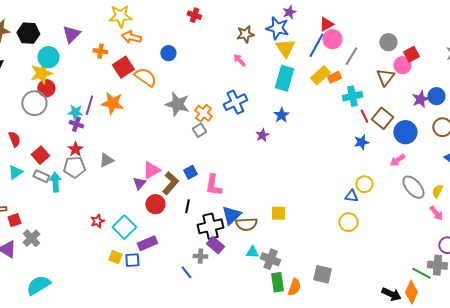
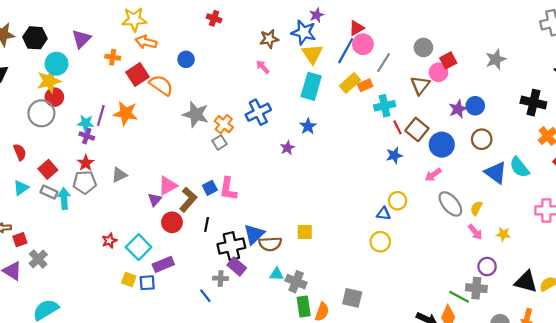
pink L-shape: (213, 185) -> (228, 189), moved

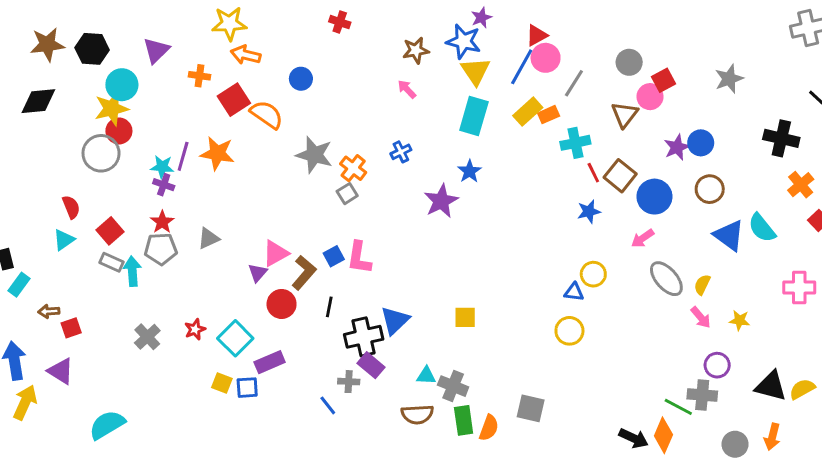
blue cross: (258, 112) -> (401, 152), size x0.6
purple star: (287, 148) -> (441, 201), size x1.6
cyan triangle: (21, 188) -> (64, 240), moved
brown semicircle: (270, 244) -> (417, 414), moved
gray cross: (38, 259) -> (147, 337), moved

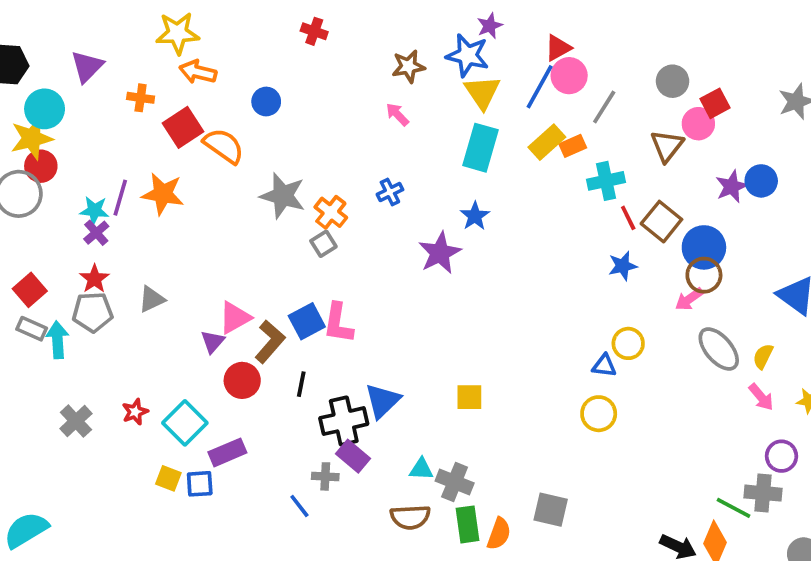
purple cross: (164, 185) -> (96, 233), turned 30
brown circle: (710, 189) -> (704, 275), moved
blue square: (334, 256) -> (307, 321), size x1.4

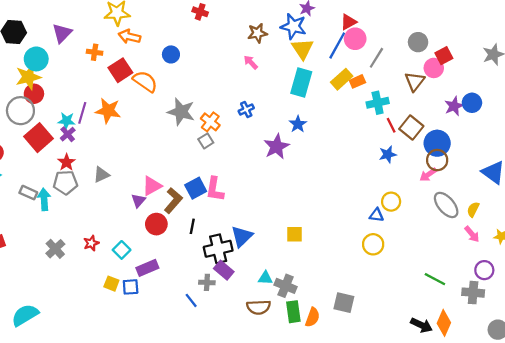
red square: (30, 290) -> (38, 138), moved, size x1.4
cyan square: (185, 423) -> (122, 250), size x0.7
green line: (733, 508) -> (435, 279), moved

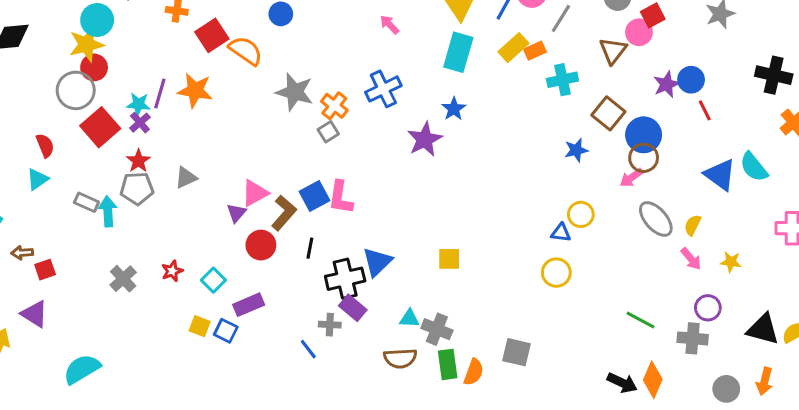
blue cross: (246, 110) -> (383, 89), size x1.6
red line: (391, 125) -> (705, 110), moved
blue square: (131, 287) -> (226, 331), turned 30

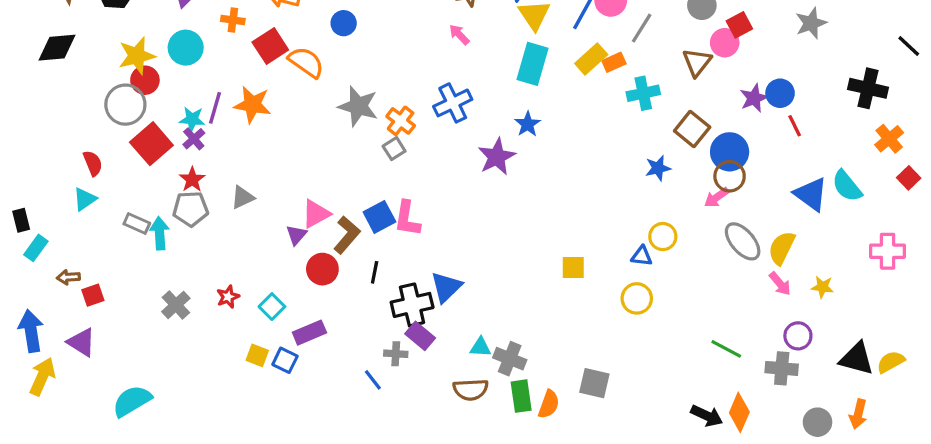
cyan circle: (97, 20) -> (186, 48), moved
yellow semicircle: (693, 225) -> (782, 248), size x1.5
yellow square: (449, 259) -> (573, 267), moved

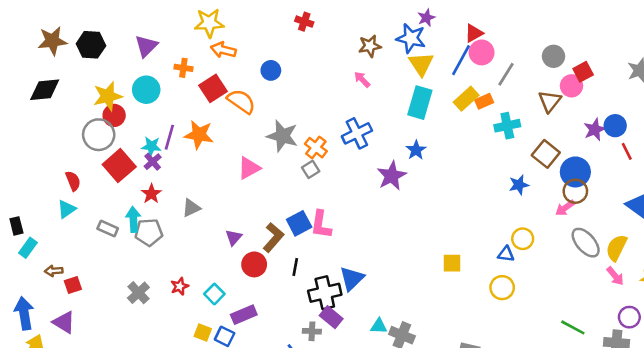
gray pentagon: (191, 209) -> (149, 232), moved
pink triangle: (316, 214) -> (249, 168), moved
cyan arrow: (160, 233) -> (133, 219), moved

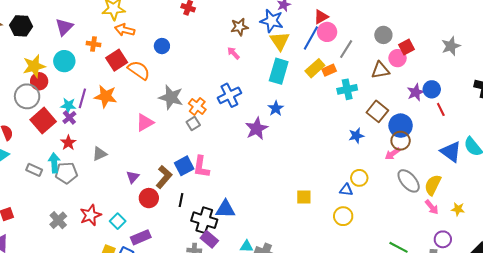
brown triangle: (550, 101) -> (380, 70), turned 42
blue triangle: (352, 279) -> (225, 209), turned 45
red star: (180, 286) -> (90, 215), size x1.5
black cross: (325, 293) -> (204, 220), turned 30

